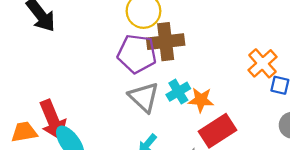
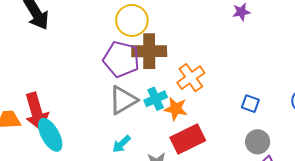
orange cross: (262, 63) -> (191, 78), moved
gray triangle: (144, 97) -> (123, 100), turned 40

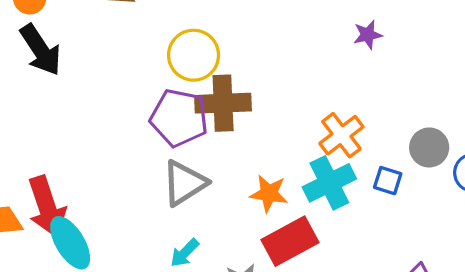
orange cross: (191, 78) -> (341, 135), moved
cyan cross: (156, 99) -> (329, 183), moved, size x1.4
gray circle: (258, 142) -> (429, 147), moved

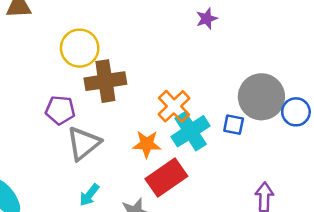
purple pentagon: (179, 118) -> (60, 110), moved, size x0.7
orange cross: (341, 135) -> (174, 106), moved
gray circle: (429, 147) -> (261, 97), size x1.6

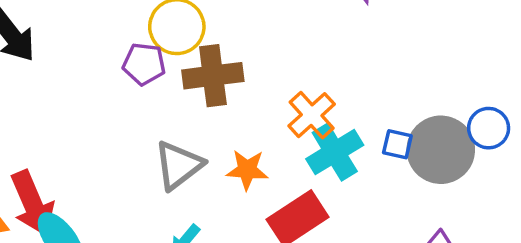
gray circle: (261, 97) -> (441, 150), moved
purple pentagon: (60, 110) -> (144, 64), moved
orange star: (147, 144) -> (247, 170), moved

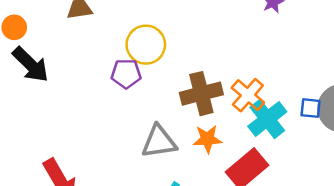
brown cross: (213, 76) -> (201, 94), moved
gray triangle: (179, 165) -> (159, 142), turned 36

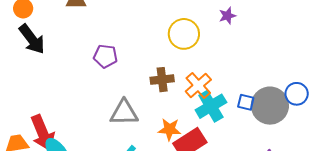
yellow circle: (146, 45) -> (184, 34), moved
brown cross: (201, 94) -> (162, 80), size x0.7
orange star: (207, 139) -> (170, 129), moved

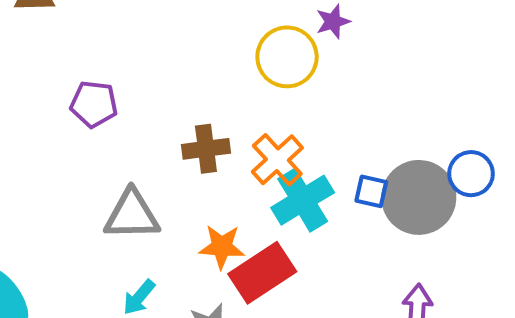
yellow circle: (184, 34) -> (287, 57), moved

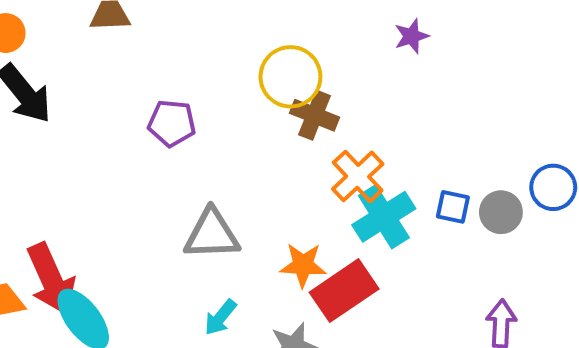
yellow circle: (287, 57) -> (290, 77), moved
brown cross: (206, 149) -> (314, 115), moved, turned 30
gray circle: (419, 197) -> (501, 212), size x0.6

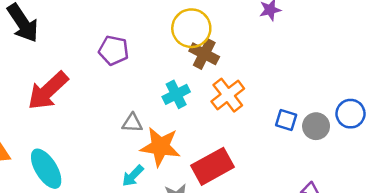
cyan cross: (384, 217) -> (176, 94), moved, size x0.7
gray triangle: (212, 234) -> (132, 123), size x0.6
orange star: (303, 265) -> (160, 147), moved, size x1.4
red arrow: (51, 279) -> (48, 91), moved, turned 66

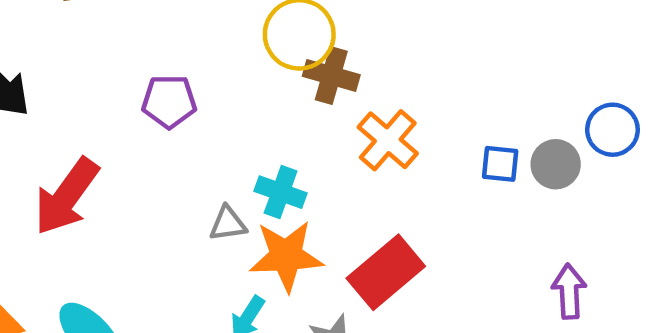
cyan cross: (176, 94) -> (281, 192), moved, turned -32

